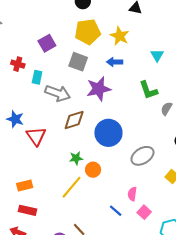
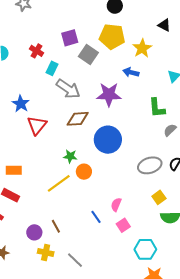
gray square: (78, 62) -> (88, 55), moved
gray ellipse: (142, 156) -> (150, 165), moved

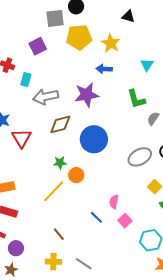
gray square: (88, 55) -> (55, 18), moved, turned -30
gray arrow: (68, 89) -> (46, 97), turned 145
purple circle: (34, 232) -> (16, 248), moved

